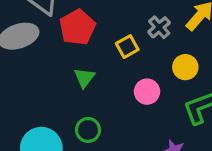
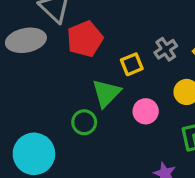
green triangle: (84, 78) -> (106, 93), moved, size x1.4
green circle: (88, 130) -> (84, 122), moved

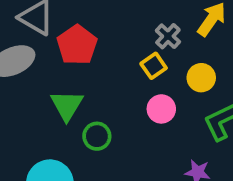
yellow square: (132, 64) -> (154, 66), moved
green triangle: (106, 93) -> (67, 105), moved

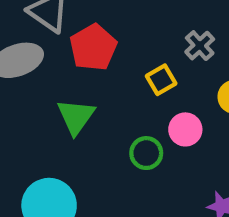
yellow square: (154, 66) -> (161, 80), moved
green circle: (97, 136) -> (146, 153), moved

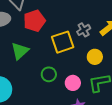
yellow square: (161, 80) -> (63, 42), size x1.6
pink circle: (185, 129) -> (73, 83), moved

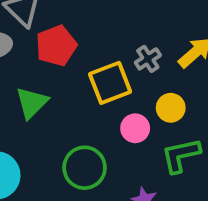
green circle: (49, 74) -> (85, 168), moved, size x1.5
pink circle: (73, 83) -> (135, 128), moved

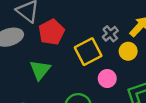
yellow circle: (171, 108) -> (128, 51), moved

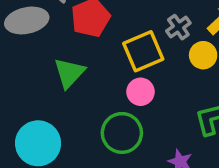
pink circle: (107, 79) -> (141, 92), moved

